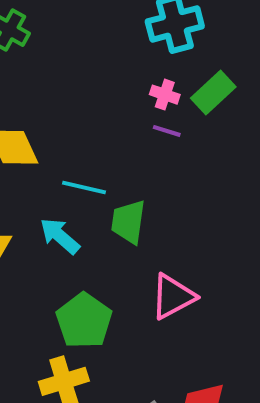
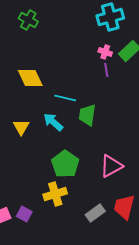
purple line: (167, 131) -> (106, 70), turned 64
pink triangle: (173, 297) -> (111, 166), moved

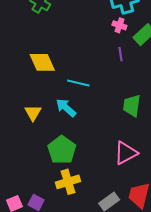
pink cross: (105, 52) -> (119, 25), moved
green trapezoid: (87, 115) -> (132, 106), moved
green pentagon: (65, 164) -> (62, 150), moved

